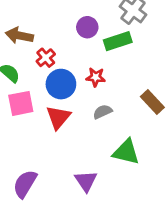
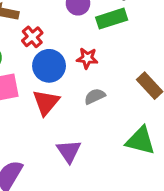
green triangle: (126, 152) -> (141, 141), moved
purple triangle: (86, 181) -> (69, 151), moved

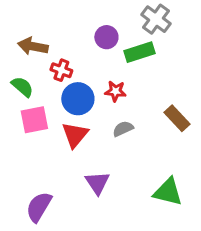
red cross: (32, 37) -> (61, 70), turned -30
green triangle: (141, 141) -> (168, 192), moved

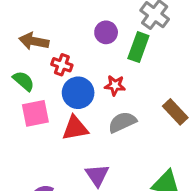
green rectangle: (139, 52) -> (138, 47), turned -52
gray semicircle: (123, 129) -> (122, 122), size x1.4
red triangle: (75, 135) -> (75, 128), turned 40

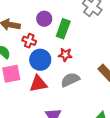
purple circle: (106, 32) -> (44, 19), moved
green rectangle: (138, 47) -> (63, 29), moved

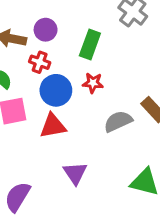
purple circle: (44, 19) -> (46, 30), moved
gray semicircle: (70, 80) -> (118, 121), moved

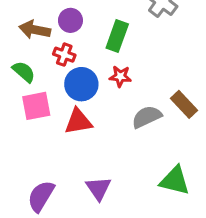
purple triangle: (75, 173) -> (98, 188), moved

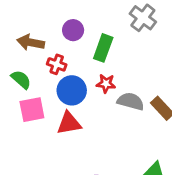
purple circle: (70, 20) -> (73, 30), moved
gray semicircle: (147, 117) -> (131, 101), moved, turned 40

